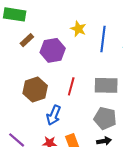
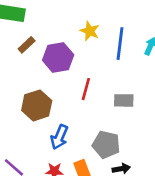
gray rectangle: (106, 85) -> (124, 100), size x0.7
red line: (71, 86) -> (86, 89), moved
gray pentagon: (105, 118) -> (106, 145), moved

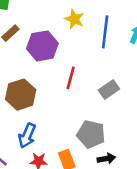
gray rectangle: (124, 100) -> (109, 89), turned -36
blue arrow: (59, 137) -> (27, 136), moved

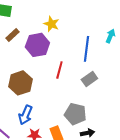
yellow star: (74, 19) -> (51, 24), moved
blue line: (105, 32) -> (86, 49), moved

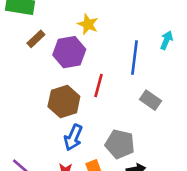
gray rectangle: (89, 79) -> (150, 100), moved, turned 70
brown hexagon: (20, 83) -> (64, 101), moved
blue arrow: (25, 115) -> (73, 137), moved

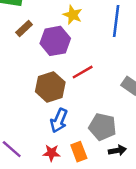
blue line: (135, 58) -> (116, 21), moved
red line: (99, 86) -> (83, 72), turned 45

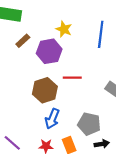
red line: (83, 72) -> (72, 78), turned 30

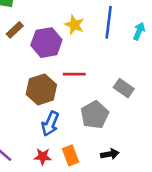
yellow star: (64, 29) -> (74, 25), moved
gray pentagon: (89, 124) -> (95, 115), moved, turned 30

